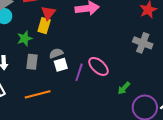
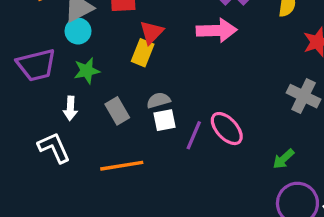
green star: (25, 38) -> (87, 71), moved
gray rectangle: (32, 62) -> (117, 111), turned -42
green arrow: (124, 88) -> (283, 159), moved

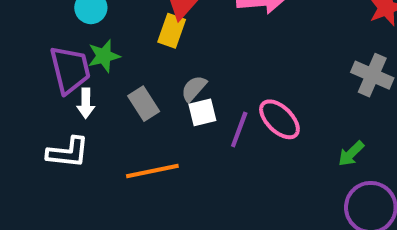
purple trapezoid: (36, 65) -> (70, 70), moved, turned -87
gray semicircle: (158, 100) -> (194, 88), turned -30
white L-shape: (54, 148) -> (68, 152), turned 123

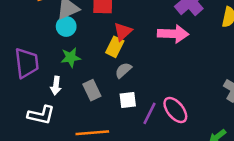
purple trapezoid: (70, 70) -> (27, 63), moved
gray semicircle: (194, 88) -> (123, 70), moved

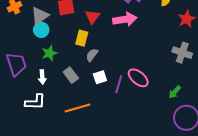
red triangle: (123, 32) -> (92, 17), moved

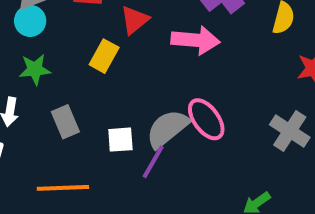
gray semicircle: (92, 55) -> (167, 129), moved, size x1.6
pink ellipse: (138, 78) -> (206, 119), moved

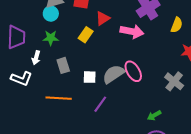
purple line: (153, 162) -> (100, 104), moved

